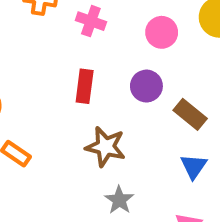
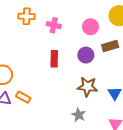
brown rectangle: (190, 114) -> (110, 46), moved, turned -49
brown star: (106, 147) -> (87, 87), moved

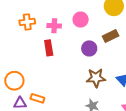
pink circle: (91, 27) -> (81, 20), moved
red rectangle: (54, 59) -> (49, 48), moved

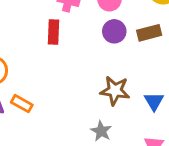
purple circle: (89, 48) -> (114, 31), moved

